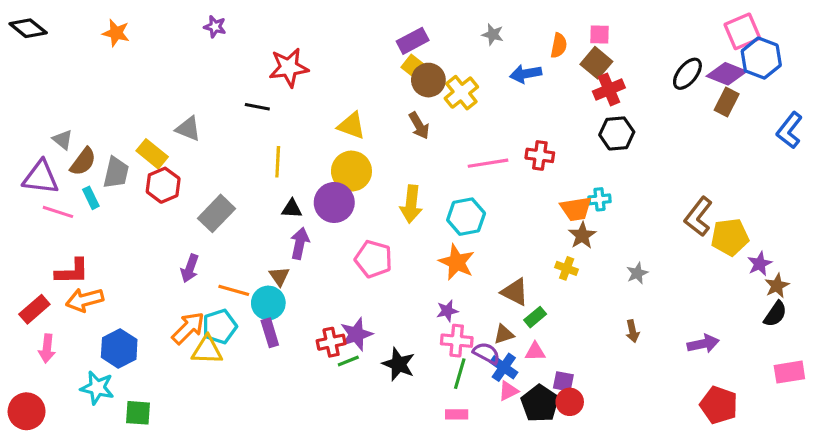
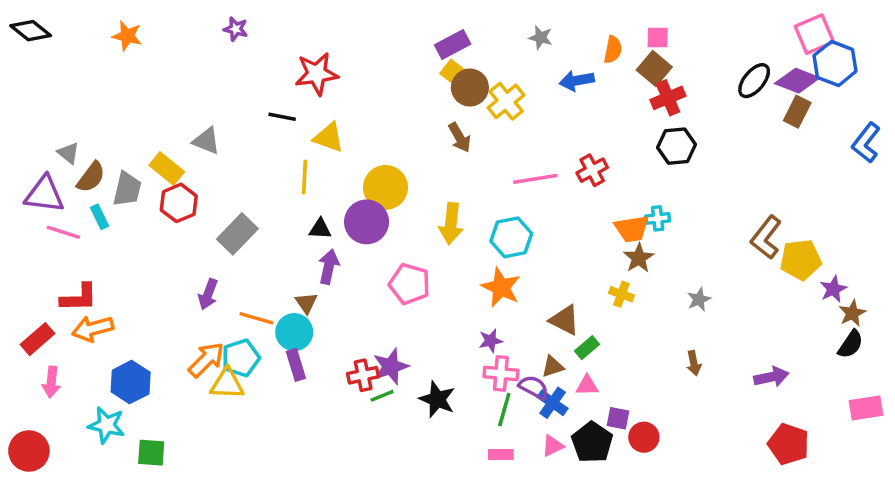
yellow triangle: (351, 126) -> (329, 137), moved
red cross: (540, 155) -> (592, 170), turned -36
pink triangle: (508, 391) -> (553, 446), moved
red circle: (570, 402) -> (644, 437), moved

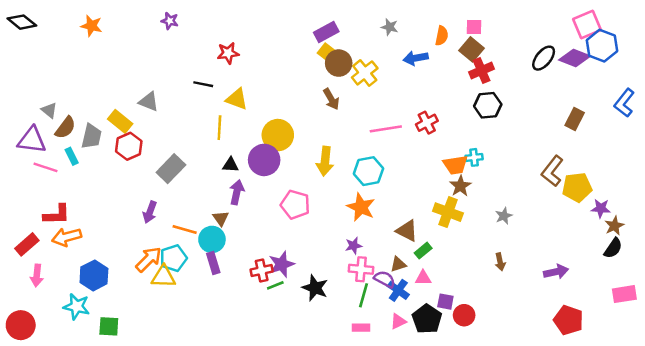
red star: (317, 74) -> (228, 53), size x0.7
brown rectangle: (797, 112) -> (575, 119), moved
purple star: (833, 289) -> (601, 208), turned 30
yellow cross: (621, 294) -> (448, 212), size x1.6

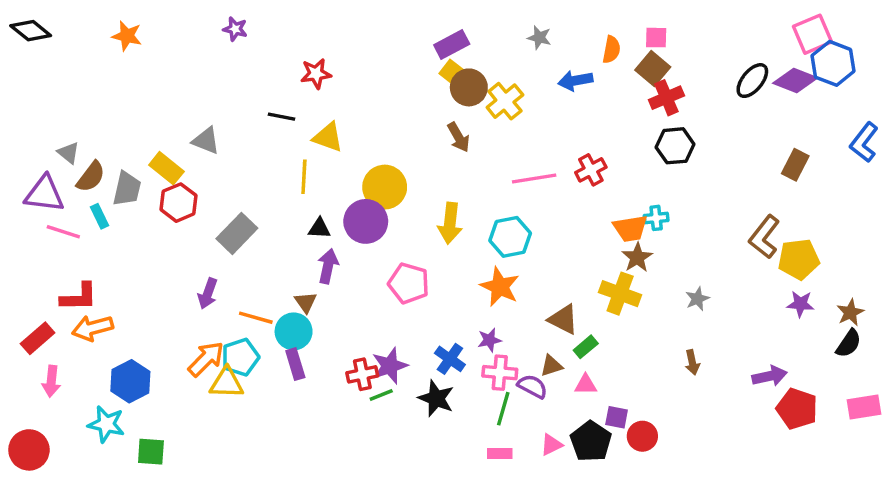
purple star: (601, 208) -> (800, 304), moved
blue cross: (398, 290) -> (450, 359), moved
red pentagon: (568, 320) -> (797, 409), moved

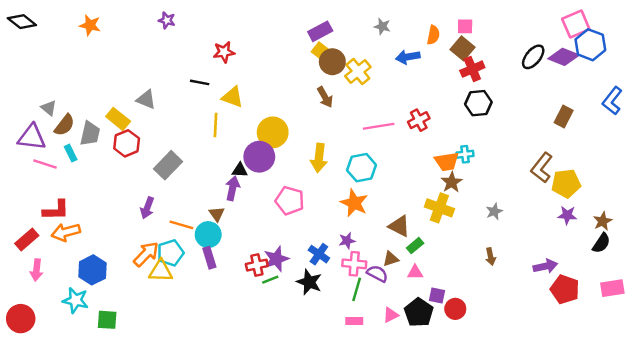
black triangle: (319, 228) -> (240, 170), moved

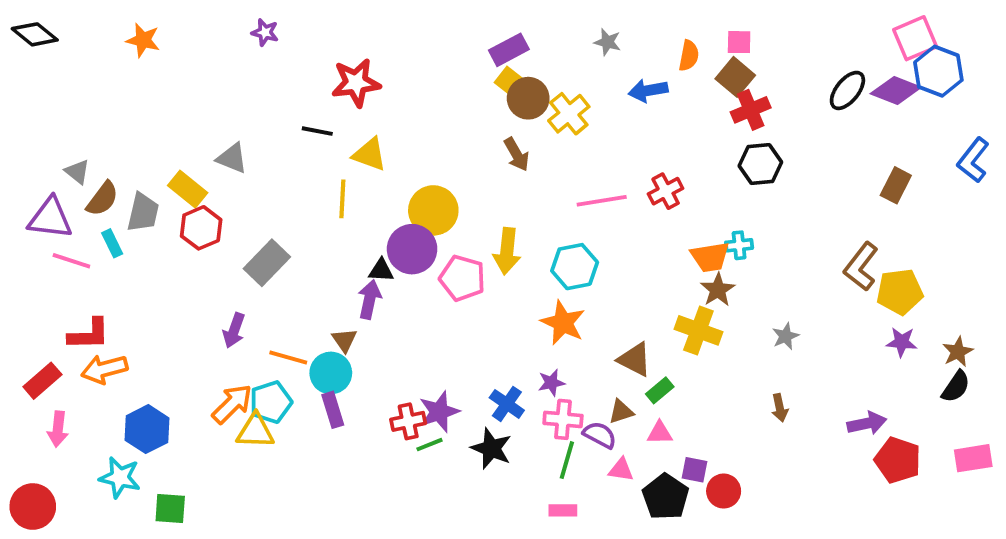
red star: (224, 52) -> (356, 83), size x1.4
pink pentagon: (290, 201) -> (462, 278), moved
pink triangle: (391, 315) -> (621, 470), moved, turned 35

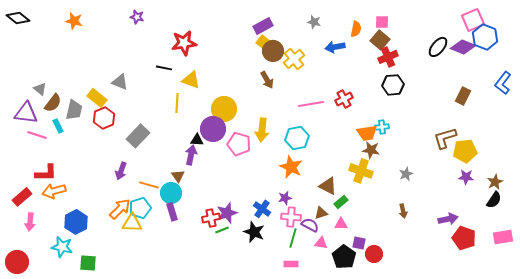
brown L-shape: (861, 267) -> (445, 138), turned 35
brown star: (718, 290) -> (371, 150), turned -30

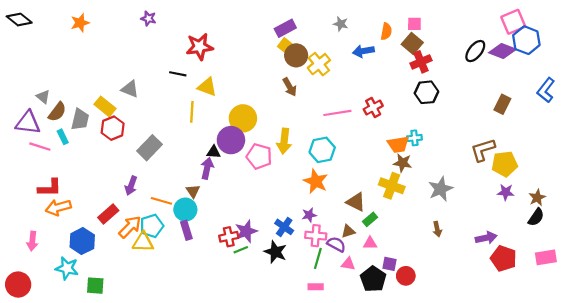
orange star: (74, 21) -> (80, 23), turned -30
gray star: (406, 174) -> (441, 189), size x1.6
red rectangle: (22, 197) -> (108, 214), moved

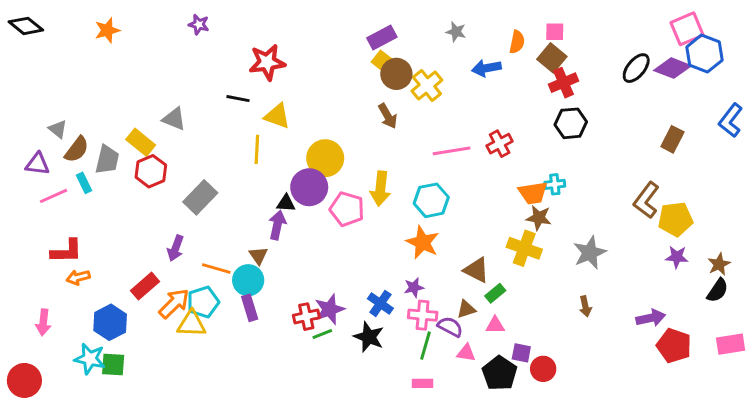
purple triangle: (28, 123) -> (37, 164), size x0.7
pink line: (40, 147) -> (53, 196), turned -42
brown L-shape: (483, 150) -> (646, 200), turned -36
orange arrow: (58, 207) -> (78, 277), size x0.7
green square: (95, 286) -> (113, 364), moved

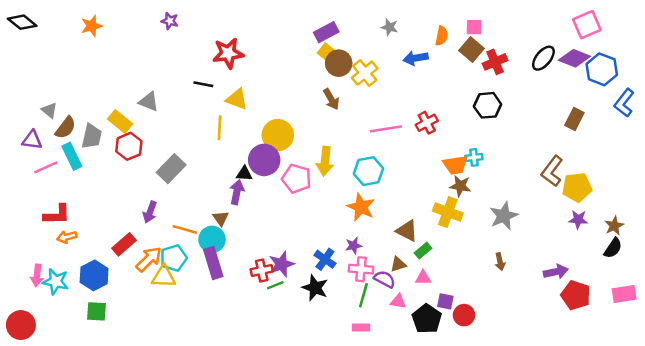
blue hexagon: (704, 54) -> (602, 69), moved
red cross: (563, 83) -> (495, 62), moved
cyan rectangle: (84, 183) -> (72, 156), size x1.5
purple rectangle: (250, 308) -> (213, 263), size x1.4
cyan star: (90, 359) -> (56, 282), moved

